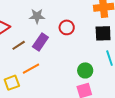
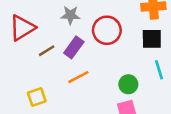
red circle: (67, 27) -> (107, 30), size x1.5
orange line: (31, 69) -> (78, 77), moved

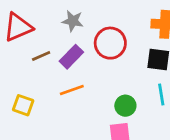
yellow square: (37, 97) -> (23, 105), turned 30

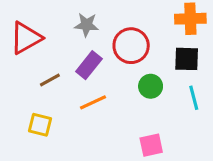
brown line: (41, 56) -> (50, 80), moved
green circle: (125, 106) -> (151, 86), moved

